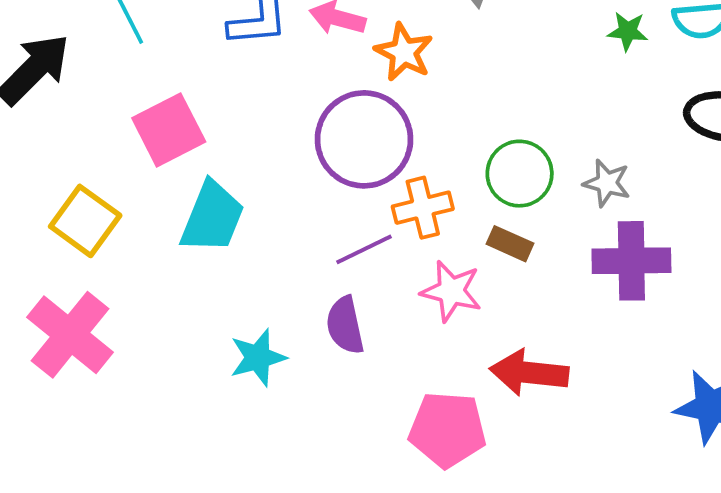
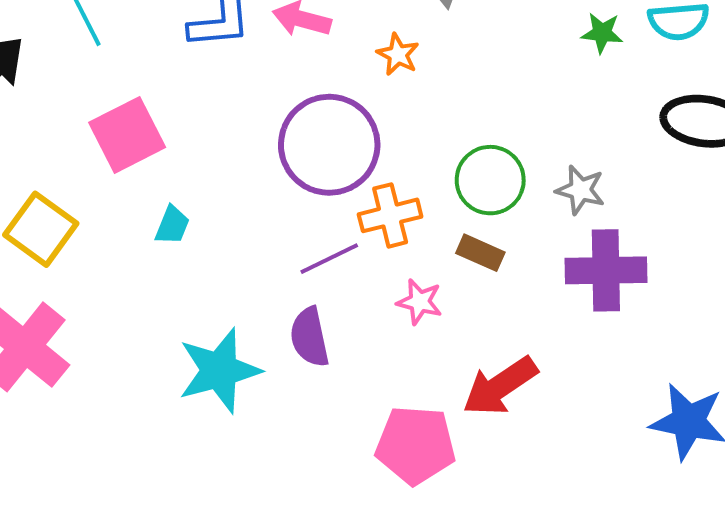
orange star: (404, 52) -> (398, 54), moved, size x0.7
cyan trapezoid: (212, 217) -> (172, 225), size x0.5
pink star: (451, 291) -> (419, 302), size x0.7
cyan star: (258, 357) -> (219, 370), size x1.4
red arrow: (529, 373) -> (500, 386), turned -40

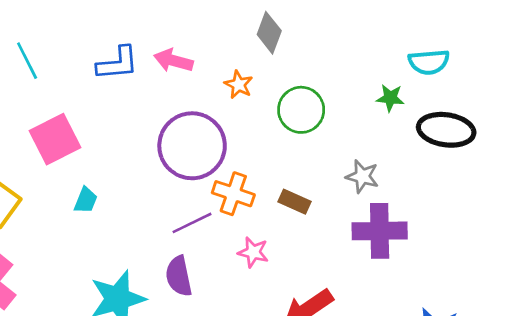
green star: (602, 33) -> (390, 98), moved
green circle: (490, 180) -> (301, 110), moved
orange cross: (390, 215) -> (233, 194), turned 33
brown rectangle: (480, 253) -> (294, 202), moved

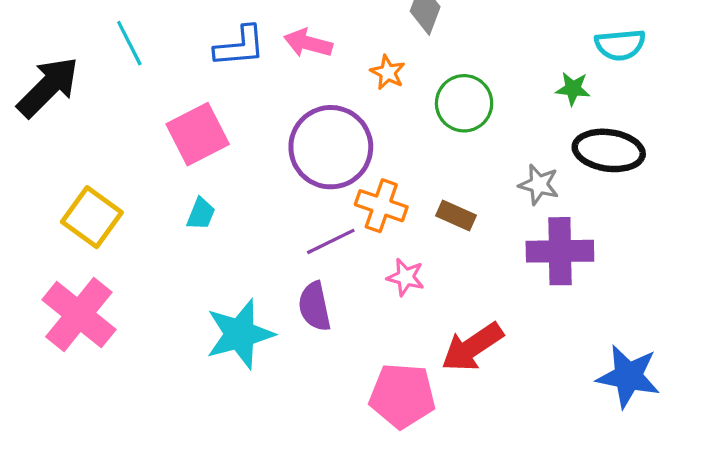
black ellipse: (446, 130) -> (609, 150), moved
pink square: (55, 139) -> (198, 134), moved

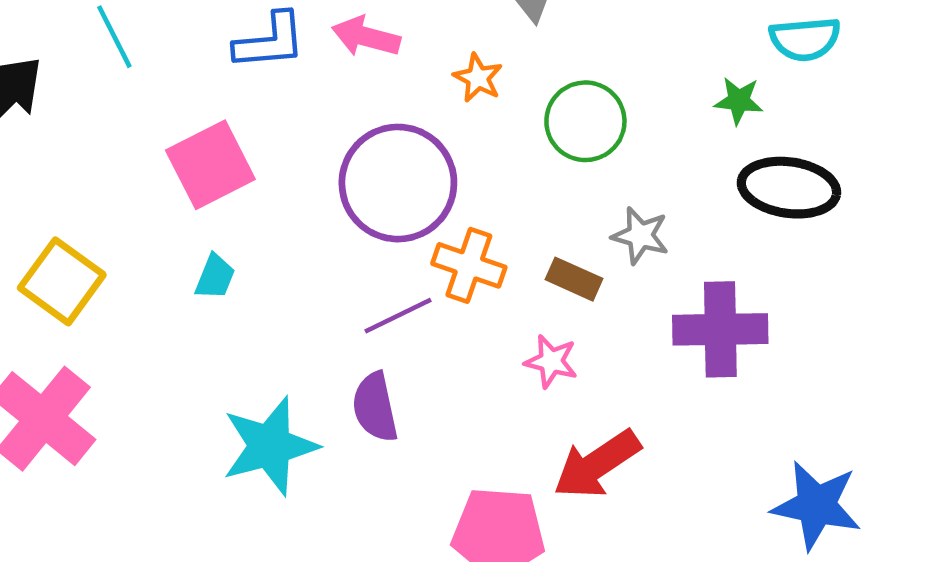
gray star: (539, 185) -> (640, 236), moved
pink star: (406, 277) -> (551, 361), moved

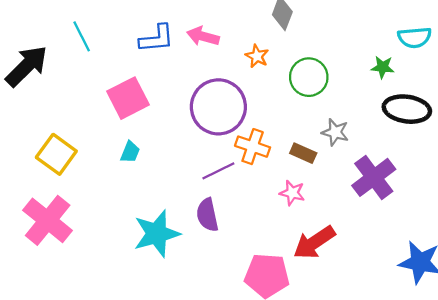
purple cross: (720, 329) -> (374, 177), turned -36

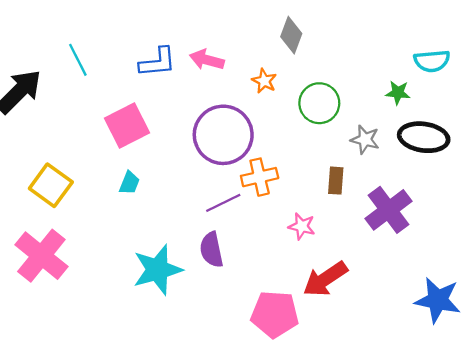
gray star: (335, 132) -> (365, 140), moved
orange cross: (253, 147) -> (260, 177), turned -32
brown rectangle: (303, 153) -> (336, 181), moved, turned 70

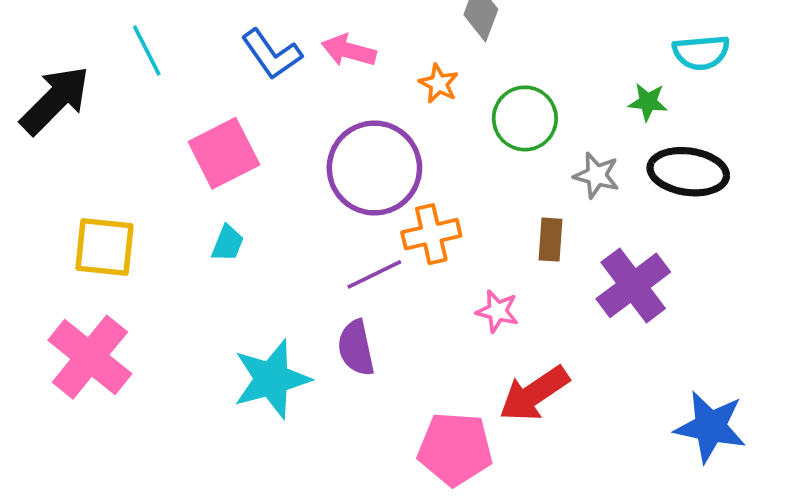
blue L-shape: (158, 62) -> (272, 54), turned 60
yellow square: (51, 185) -> (105, 247), turned -30

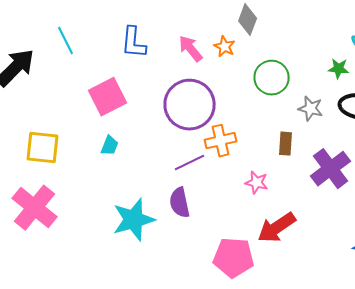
pink arrow: (349, 51) -> (191, 49), moved, turned 36
blue L-shape: (272, 54) -> (134, 43), turned 40
orange star: (439, 84) -> (225, 47), moved

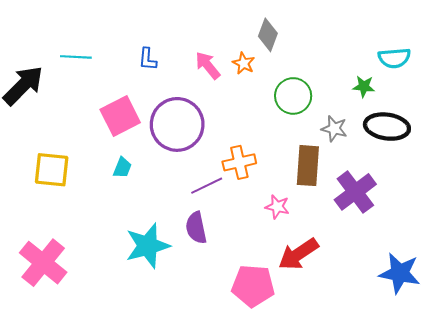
cyan line: (66, 41) -> (76, 57), turned -60
blue L-shape: (134, 43) -> (148, 59), size x0.7
purple circle: (190, 105) -> (177, 124), moved
brown rectangle: (286, 144) -> (308, 166), size x1.6
pink cross: (35, 208) -> (43, 263), moved

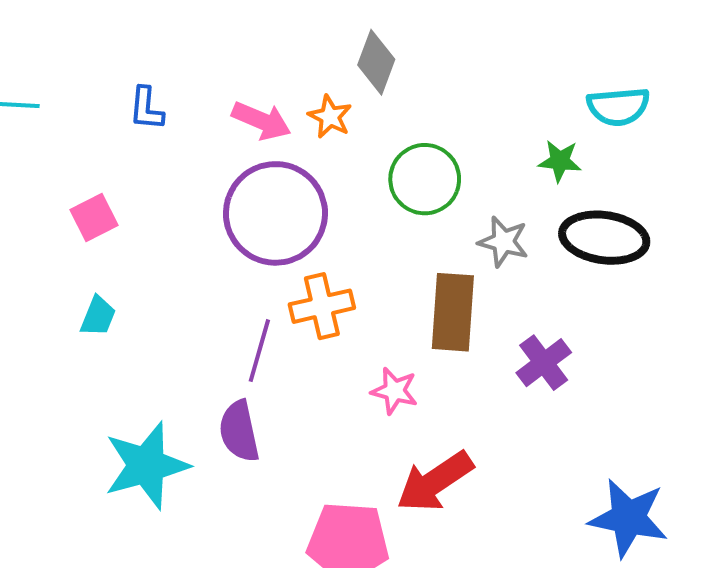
pink arrow: (208, 65) -> (261, 121), turned 152
pink square: (120, 116) -> (94, 217), size x0.6
purple circle: (177, 124) -> (275, 213), moved
purple line: (207, 186) -> (259, 351), turned -48
purple cross: (355, 192) -> (544, 363), size x0.7

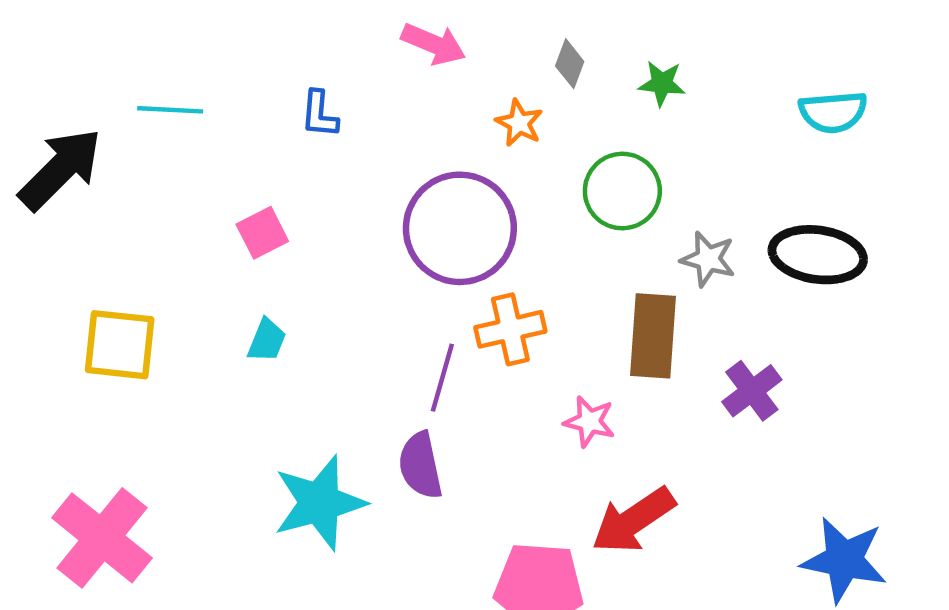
gray diamond: (376, 62) -> (570, 64), size x0.7
pink arrow: (261, 121) -> (434, 44), moved
green star: (560, 161) -> (662, 83), moved

